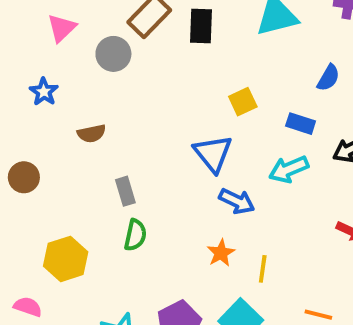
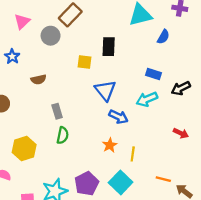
black rectangle: (201, 26) -> (109, 47), moved
blue semicircle: (328, 78) -> (163, 37), moved
yellow square: (243, 102) -> (84, 62), moved, turned 32

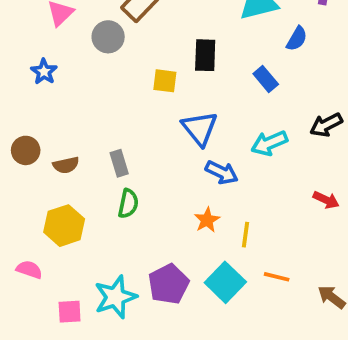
blue rectangle: (153, 74) -> (266, 79), moved, turned 32
brown semicircle: (38, 79) -> (66, 165), moved
orange line: (163, 179) -> (277, 277), moved

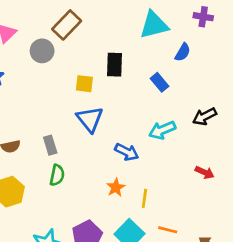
blue triangle: (200, 128) -> (90, 119), moved

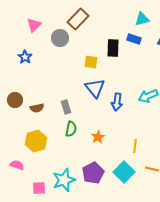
cyan triangle: (154, 25) -> (142, 19), size x0.7
blue rectangle: (159, 82) -> (134, 39), moved, turned -32
blue arrow: (127, 152) -> (117, 102), moved, turned 72
orange star: (116, 187) -> (98, 137), moved

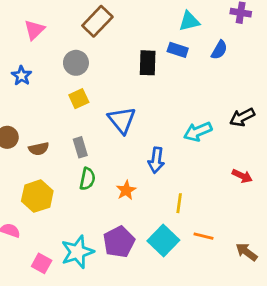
gray circle: (60, 38) -> (76, 63), moved
yellow square: (91, 62) -> (79, 99), moved, turned -32
blue arrow: (117, 102) -> (156, 160), moved
pink square: (39, 188) -> (42, 263), turned 32

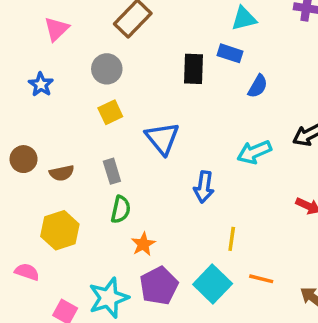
blue semicircle: (219, 50) -> (258, 86), moved
orange star: (126, 190) -> (143, 244), moved

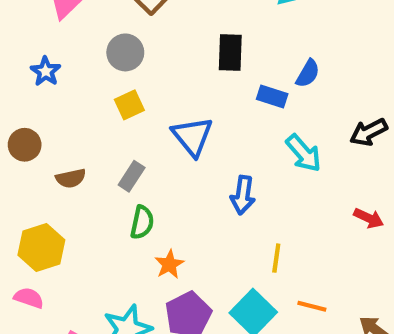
blue rectangle: (230, 53) -> (272, 97), moved
cyan arrow: (254, 152) -> (304, 153), turned -108
brown circle: (24, 159) -> (25, 145), moved
gray rectangle: (112, 171) -> (132, 176), turned 50
yellow hexagon: (60, 230) -> (41, 248), moved

